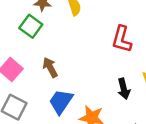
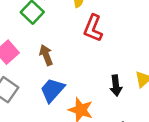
red L-shape: (122, 39) -> (93, 28), moved

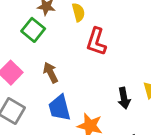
blue trapezoid: (52, 90) -> (60, 108), turned -52

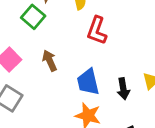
blue trapezoid: (60, 108) -> (88, 82), moved

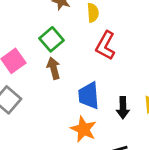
green square: (33, 17) -> (52, 39), moved

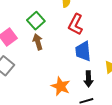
blue trapezoid: (89, 96) -> (83, 51), moved
black arrow: (123, 108) -> (88, 79), moved

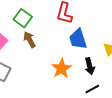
orange star: (61, 86) -> (61, 68), moved, turned 30

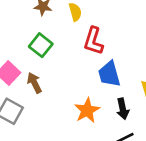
brown arrow: (30, 40) -> (34, 83), moved

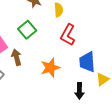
blue trapezoid: (109, 74) -> (87, 62), moved
orange star: (87, 110) -> (50, 68), moved

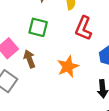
green square: (27, 30) -> (38, 27), turned -30

